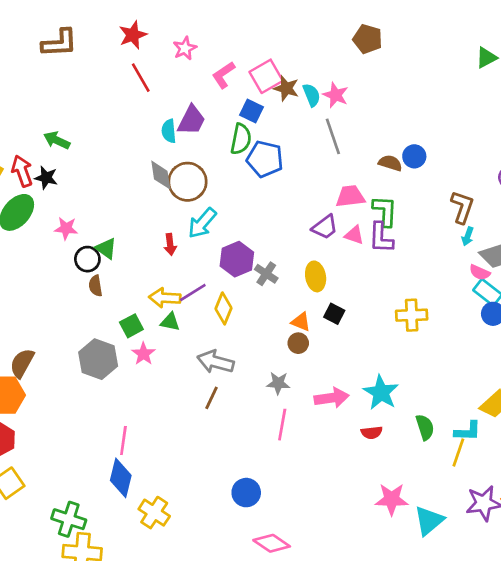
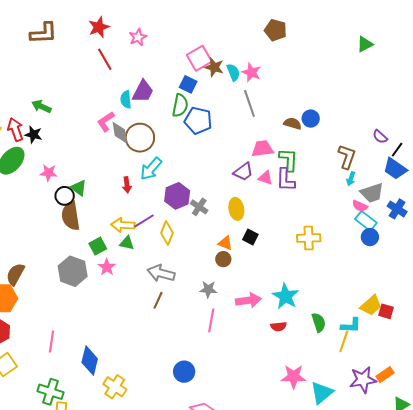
pink L-shape: (224, 75) -> (106, 122), moved
brown semicircle: (95, 286) -> (71, 216), size x1.8
pink line: (123, 441) -> (52, 341), moved

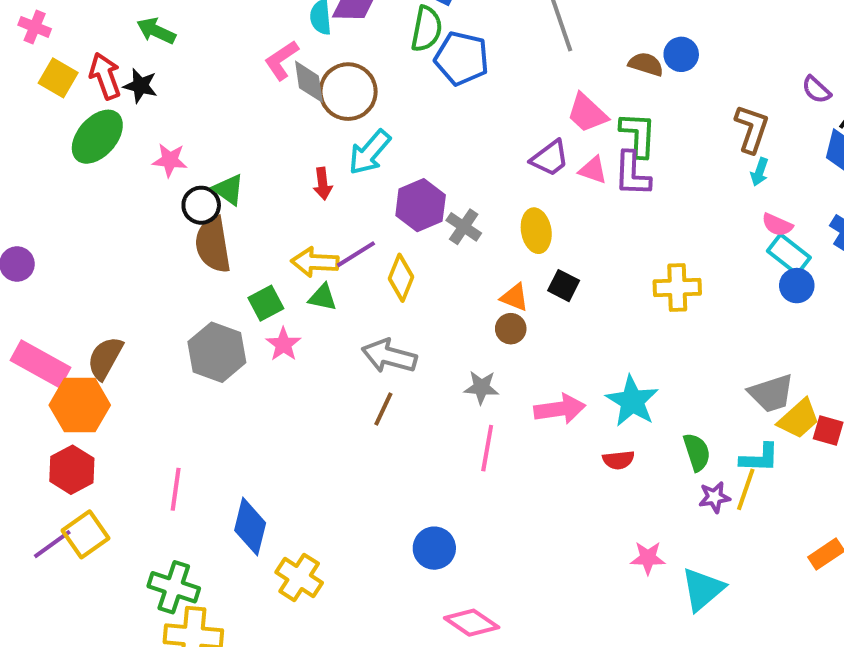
pink trapezoid: (262, 149) -> (587, 113), turned -130
gray trapezoid: (372, 193) -> (771, 393), moved
pink star: (294, 377) -> (648, 558), size x0.7
purple star: (363, 380) -> (714, 497), moved, size x0.6

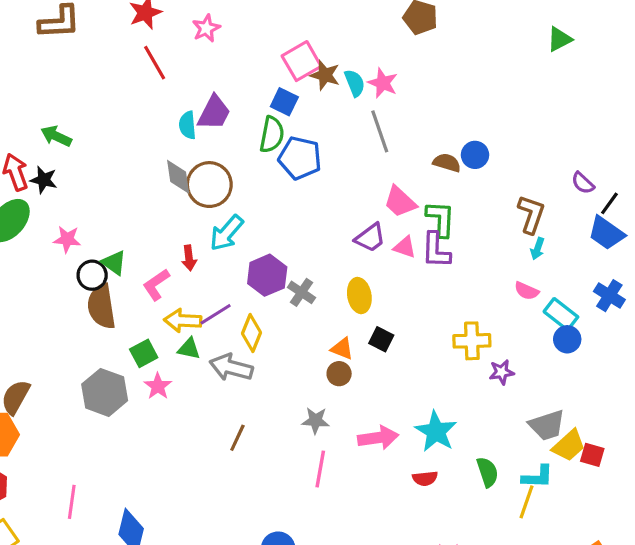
pink L-shape: (281, 60) -> (156, 285), moved
pink semicircle: (777, 225) -> (527, 291), moved
gray arrow: (389, 356) -> (231, 367), moved
purple star: (714, 497) -> (502, 372), moved

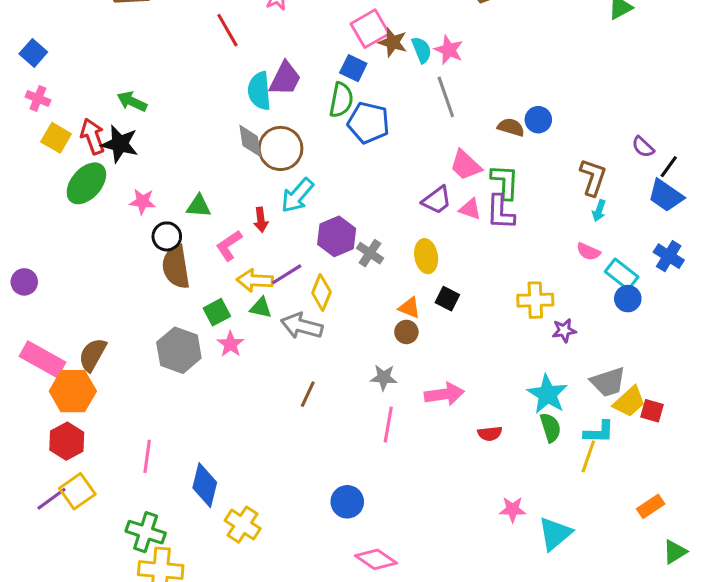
cyan semicircle: (187, 125) -> (259, 91), size x1.4
black star: (44, 180) -> (120, 144), size x1.4
green triangle: (114, 263) -> (199, 206), moved, turned -32
cyan star: (436, 431) -> (547, 394), moved

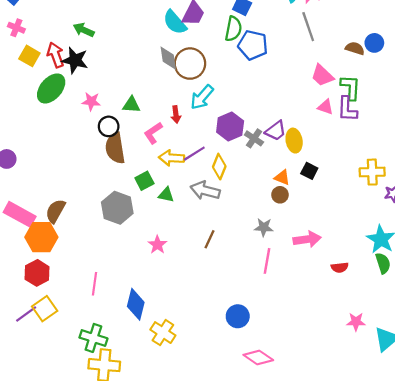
cyan semicircle: (259, 91) -> (175, 22), turned -36
purple trapezoid: (437, 200) -> (276, 131), moved
green triangle: (261, 308) -> (166, 195), moved
pink star: (230, 344) -> (157, 245), moved

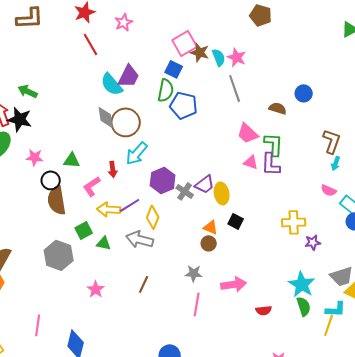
blue circle: (374, 43) -> (304, 93), moved

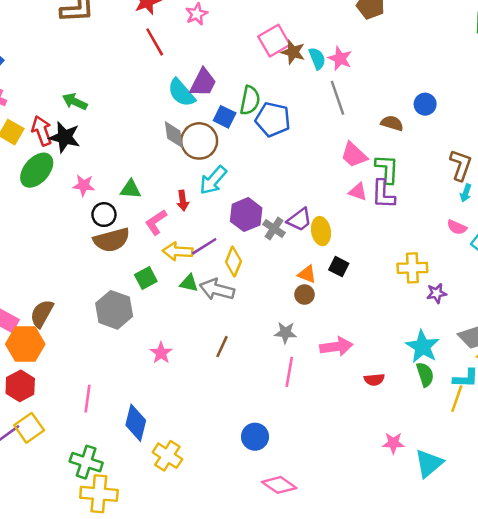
blue square: (174, 69) -> (225, 117), moved
brown semicircle: (57, 200) -> (112, 240), turned -96
green triangle: (104, 243) -> (189, 283), moved

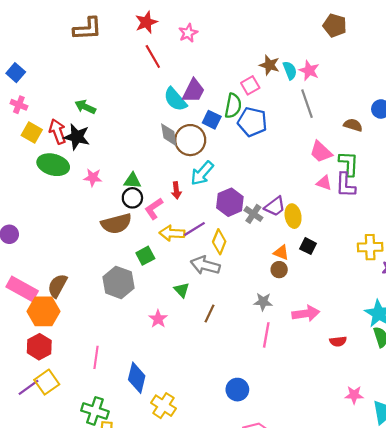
pink square: (274, 41) -> (250, 85), moved, size x0.7
green ellipse: (37, 170) -> (53, 165), turned 64
black circle: (104, 215) -> (132, 198), moved
green triangle: (189, 283) -> (182, 290), moved, turned 35

